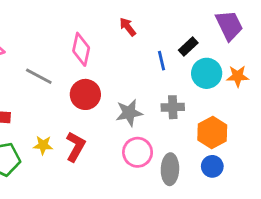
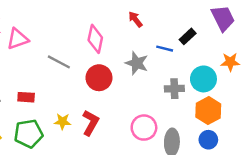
blue line: (162, 61) -> (165, 49), turned -63
cyan circle: (207, 73) -> (203, 79), moved
gray star: (129, 113) -> (137, 63), moved, turned 30

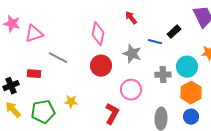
gray line: (59, 62) -> (58, 58), moved
red rectangle: (26, 97) -> (34, 74), moved
red L-shape: (90, 123) -> (112, 114), moved
pink circle: (144, 128) -> (131, 90), moved

